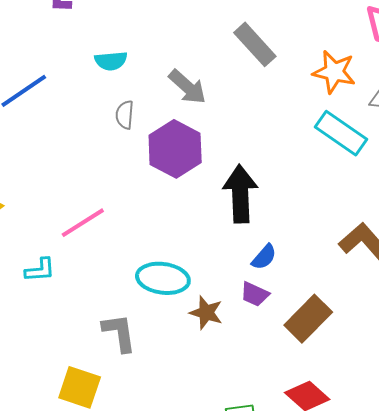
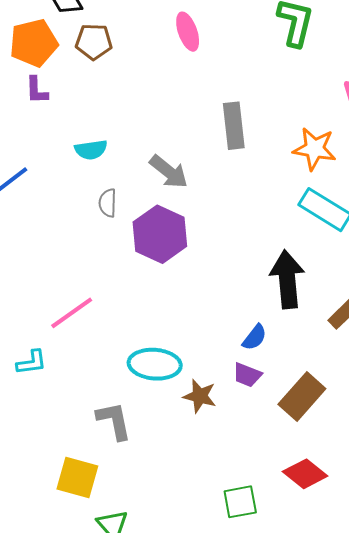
gray rectangle: (255, 44) -> (234, 126), turned 39
black arrow: (240, 194) -> (287, 279), moved

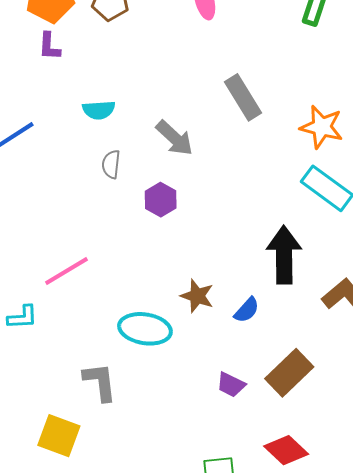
gray rectangle: (234, 126) -> (243, 97), turned -30
purple hexagon: (160, 234) -> (161, 200), size x0.6
purple trapezoid: (247, 375) -> (231, 385), moved
brown star: (200, 396) -> (197, 296), moved

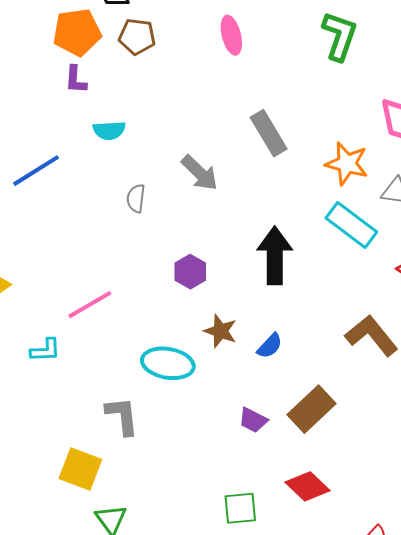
cyan semicircle: (99, 110) -> (109, 130), moved
purple hexagon: (161, 200) -> (190, 272), moved
black arrow: (284, 255) -> (275, 256), moved

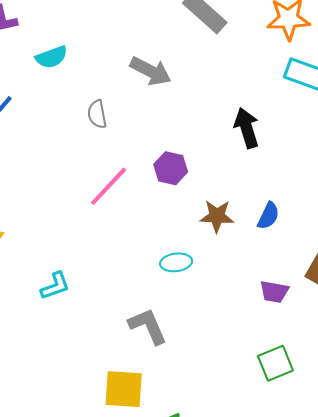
black arrow: (275, 256) -> (247, 128), size x0.7
pink line: (90, 305) -> (109, 186), moved
cyan ellipse: (168, 363) -> (176, 262), size x0.6
green square: (240, 508) -> (275, 363), moved

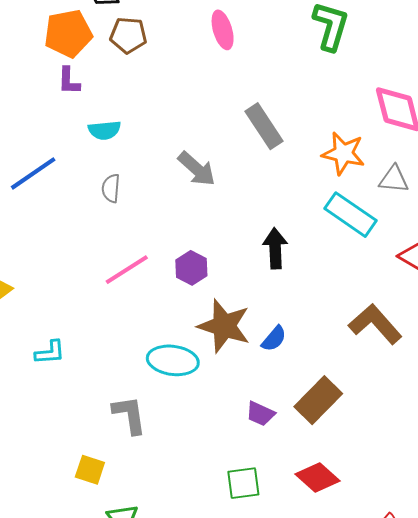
gray semicircle: (97, 114) -> (111, 188), moved
brown star: (217, 216) -> (224, 326), size x1.6
cyan ellipse: (176, 262) -> (173, 360), size x1.6
yellow square: (124, 389) -> (90, 470), size x0.7

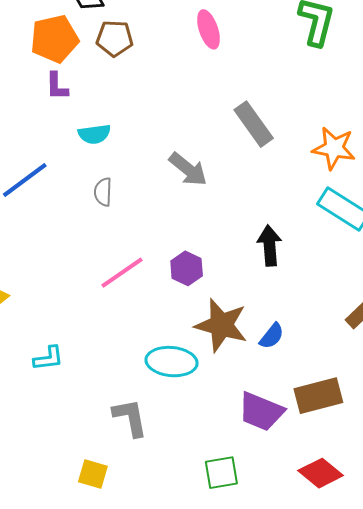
brown rectangle: (318, 400) -> (318, 396), turned 33
purple trapezoid: (260, 414) -> (261, 411), size x1.6
green square: (243, 483) -> (221, 473), moved

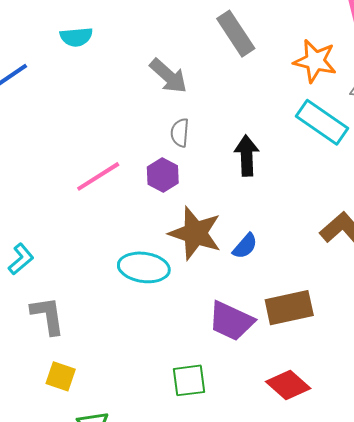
gray semicircle: (103, 192) -> (180, 133), moved
cyan L-shape: (48, 358) -> (21, 259), turned -36
gray L-shape: (130, 418) -> (48, 316), moved

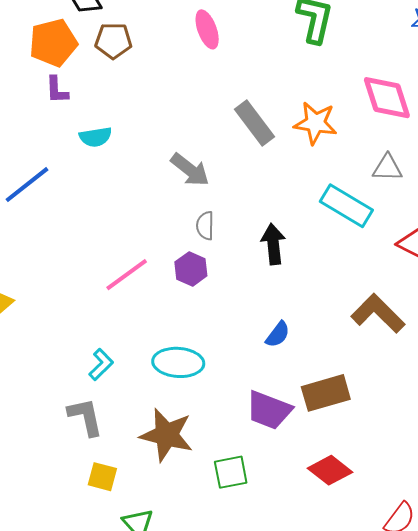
orange star: (315, 61) -> (315, 123), moved
brown star: (195, 233) -> (167, 435), moved
cyan L-shape: (21, 259) -> (101, 365), moved

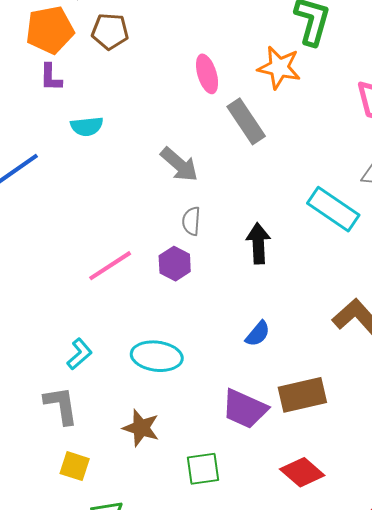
pink ellipse: (207, 29) -> (207, 74), moved
orange star: (315, 123) -> (279, 68), moved
brown star: (167, 435) -> (141, 428), size x0.7

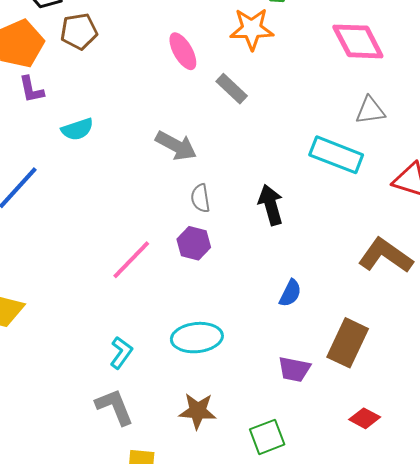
gray rectangle: (246, 121) -> (232, 89), size x0.7
brown rectangle: (302, 395) -> (348, 343), turned -39
purple trapezoid: (245, 409) -> (294, 369), size x0.7
red diamond: (302, 472) -> (365, 418), size x0.7

